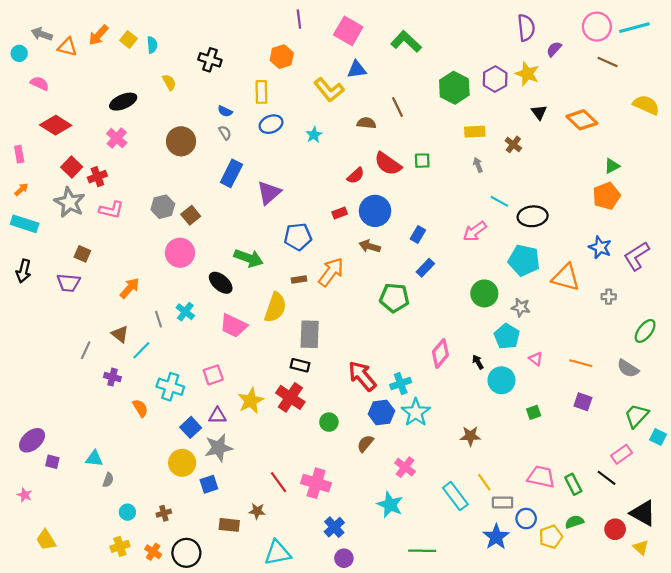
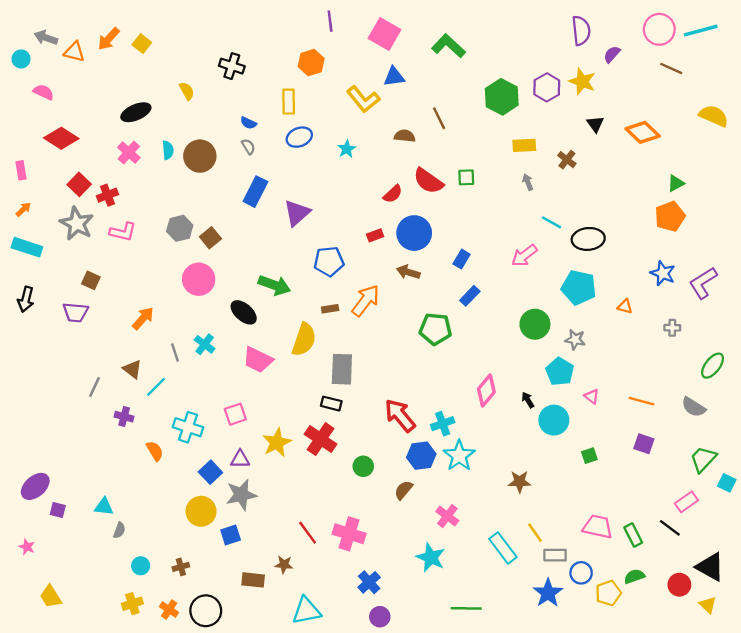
cyan semicircle: (152, 45) -> (168, 150), moved
orange triangle: (566, 277) -> (625, 306), size x0.5

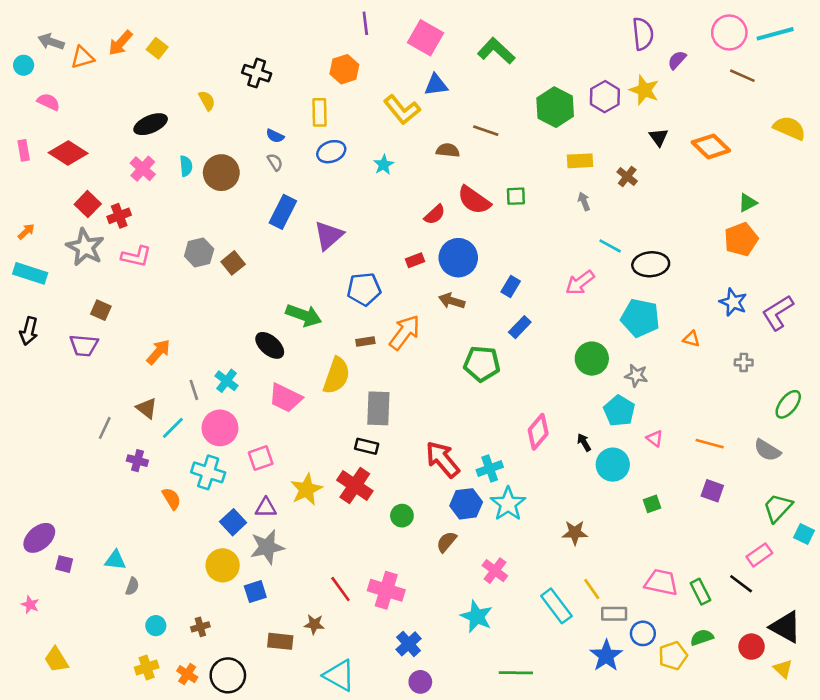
orange triangle: (74, 52) -> (82, 57), turned -30
brown line: (439, 118) -> (486, 131), turned -45
pink rectangle: (21, 170) -> (24, 150), moved
pink circle: (199, 279) -> (220, 428), moved
cyan triangle: (306, 611) -> (339, 675), turned 40

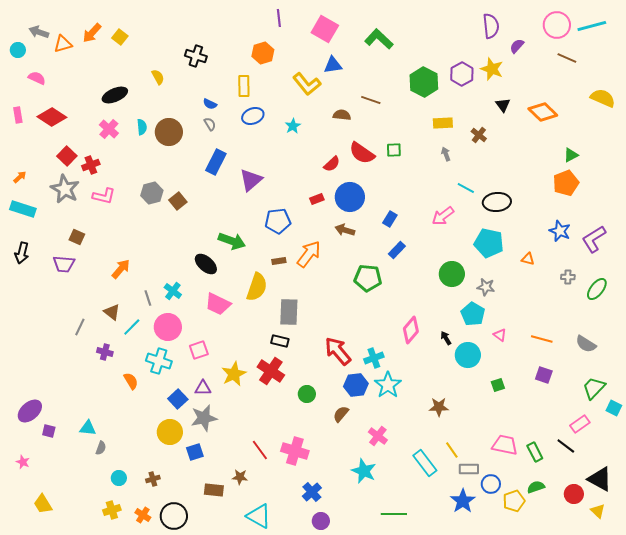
green ellipse: (788, 404) -> (597, 289), moved

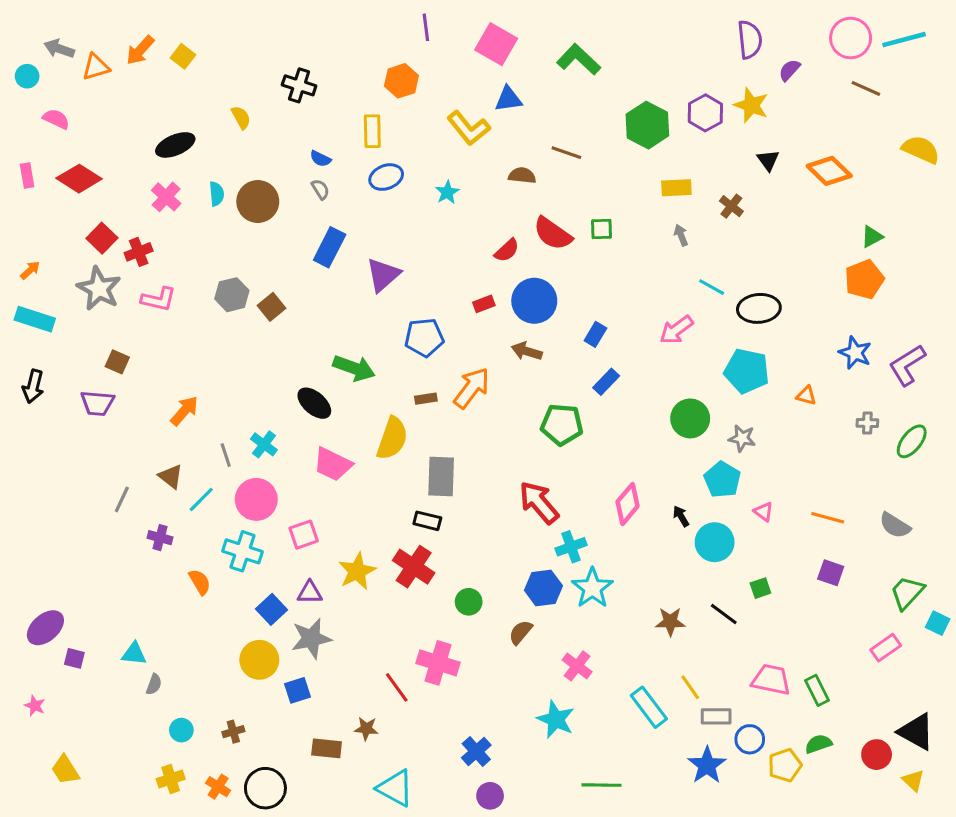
red arrow: (338, 351) -> (539, 502), moved
black line: (566, 446) -> (724, 614), moved
pink cross: (295, 451) -> (438, 663), moved

